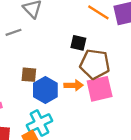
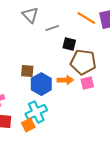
gray line: (14, 32) -> (52, 28), moved
pink square: (100, 89) -> (87, 83), size x0.6

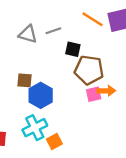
gray triangle: (30, 15) -> (28, 34), moved, turned -30
orange arrow: (65, 80) -> (106, 91), moved
orange square: (28, 125) -> (54, 141), moved

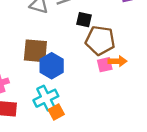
brown square: (24, 80) -> (35, 51), size x1.6
orange square: (54, 141) -> (56, 112), moved

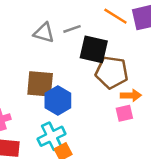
black square: (84, 20) -> (94, 49), size x1.6
pink square: (105, 65) -> (124, 113), moved

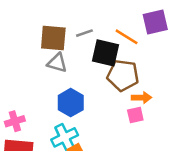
orange line: (115, 16) -> (127, 37), moved
gray triangle: (44, 33) -> (57, 63), moved
brown square: (40, 84) -> (53, 38), moved

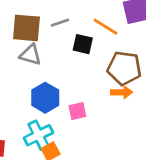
black square: (106, 53) -> (83, 44), size x0.7
brown pentagon: (123, 75) -> (124, 68), moved
pink square: (135, 115) -> (77, 111), moved

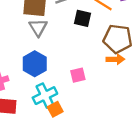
gray triangle: (30, 55) -> (38, 27), turned 42
blue hexagon: (45, 98) -> (35, 64), moved

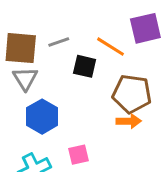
blue hexagon: (35, 64) -> (42, 117), moved
pink square: (78, 75) -> (79, 155), moved

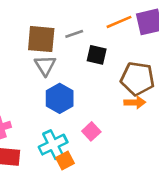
orange line: (110, 47) -> (119, 22), moved, turned -55
pink square: (79, 155) -> (91, 131), turned -30

